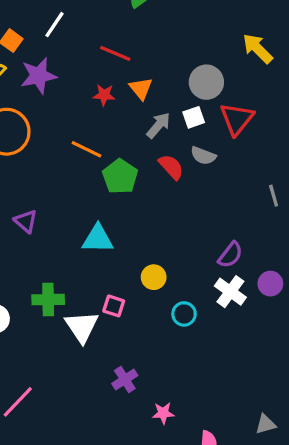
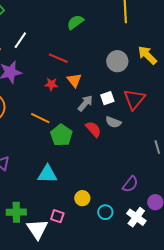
gray circle: (206, 82) -> (117, 61), moved
white cross: (230, 292) -> (136, 217), moved
cyan circle: (184, 314) -> (105, 212), moved

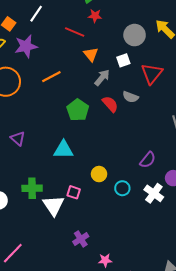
red star: (51, 84) -> (95, 16), moved
white square: (107, 98) -> (123, 60), moved
orange line: (40, 118) -> (51, 77), moved, turned -54

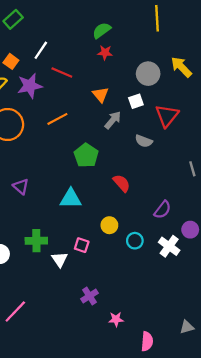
red line: (75, 32) -> (62, 72), moved
red semicircle: (110, 104) -> (122, 183), moved
white triangle: (53, 205) -> (60, 260), size x0.7

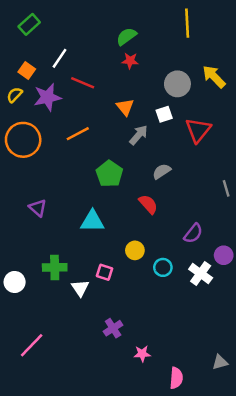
gray semicircle: (144, 141) -> (162, 171), moved, turned 126

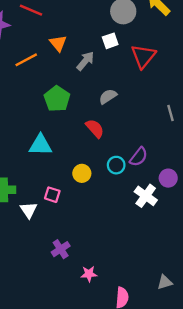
orange triangle: (125, 107) -> (58, 43), moved
cyan circle: (163, 267) -> (116, 165), moved

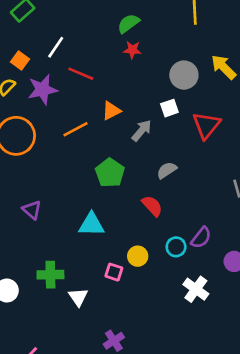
orange triangle: (58, 43) -> (111, 111), turned 42
pink square: (52, 195) -> (114, 272), moved
white cross: (146, 196) -> (196, 289), moved

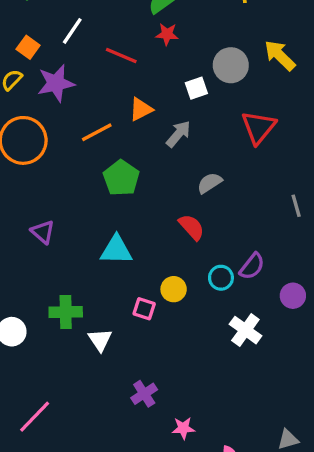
red line: (81, 74) -> (121, 55), moved
white square: (169, 108) -> (196, 88), moved
green pentagon: (110, 173) -> (121, 178), moved

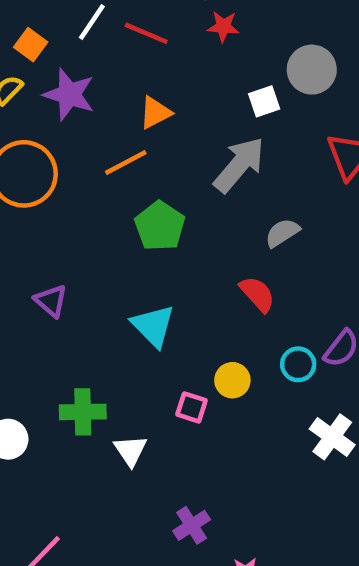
red line: (121, 55) -> (146, 33), moved
purple star: (56, 83) -> (69, 95), turned 30
orange triangle: (141, 109) -> (155, 113), moved
gray arrow: (178, 134) -> (239, 165), size x1.5
cyan triangle: (116, 250) -> (153, 326), turned 44

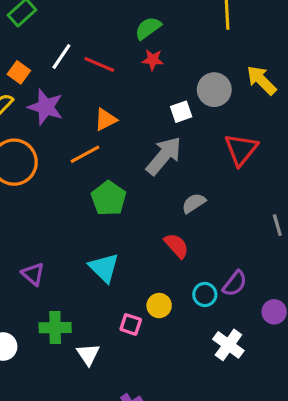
purple triangle: (51, 301) -> (33, 274), moved

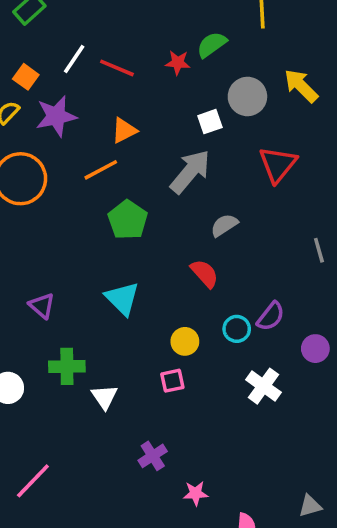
green semicircle: (148, 28) -> (212, 45), moved
purple star: (46, 107) -> (56, 116), turned -30
pink square: (131, 324) -> (172, 381), moved, turned -30

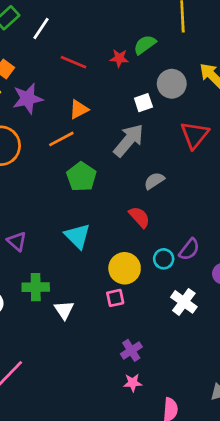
white line: (74, 59) -> (41, 29), moved
yellow circle: (185, 341) -> (125, 268), size x1.5
purple cross: (153, 456) -> (131, 350), moved

